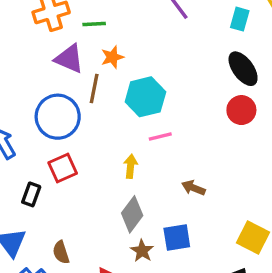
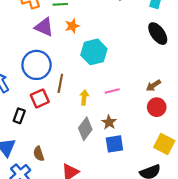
brown line: (94, 89) -> (60, 83), moved
red circle: (241, 110) -> (157, 107), moved
pink line: (160, 137) -> (112, 91), moved
brown arrow: (193, 188) -> (153, 85), moved, turned -56
brown star: (142, 251) -> (109, 122), moved

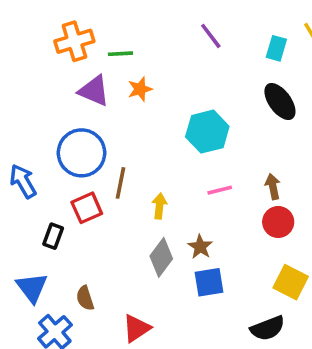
cyan hexagon: (94, 52) -> (207, 132), moved
brown arrow: (153, 85) -> (273, 187), turned 112
pink line: (112, 91) -> (220, 190), moved

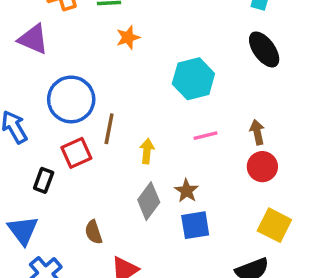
purple triangle: (94, 91) -> (33, 39), moved
brown semicircle: (85, 298) -> (94, 232), moved

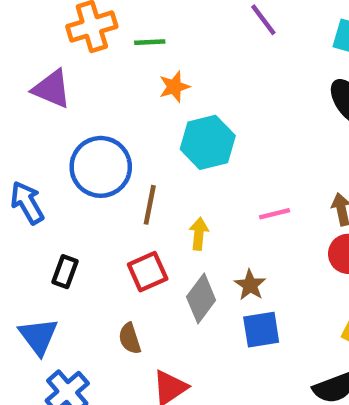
cyan hexagon: (193, 79) -> (208, 142), moved
red square: (76, 153) -> (148, 272), moved

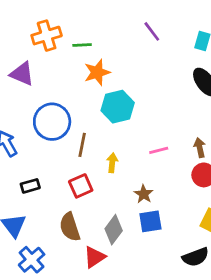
orange star: (174, 87) -> (97, 72), size x1.4
black rectangle: (65, 272) -> (30, 186), turned 54
gray diamond: (201, 298) -> (114, 230), moved
brown semicircle: (130, 339) -> (70, 227), size x1.5

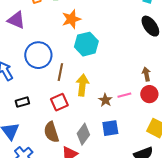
pink line: (159, 150) -> (124, 95), moved
yellow arrow: (112, 163) -> (82, 85), size x1.5
brown star: (144, 194) -> (105, 100), moved

